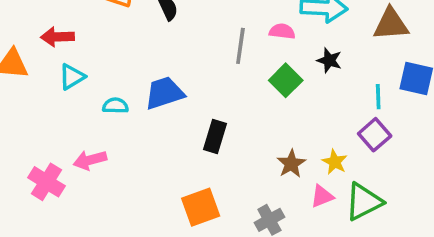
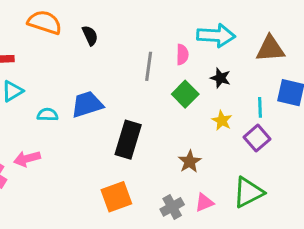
pink semicircle: (282, 31) -> (182, 55), turned 84
black rectangle: (215, 136) -> (128, 140), size x1.4
yellow star: (335, 162) -> (222, 121), moved
pink triangle: (322, 196) -> (204, 203), moved

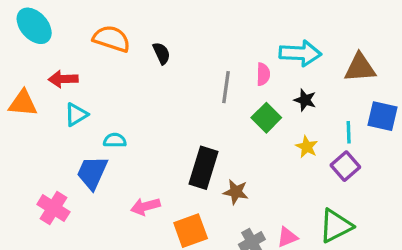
blue trapezoid: (87, 104) -> (92, 173), moved, turned -48
pink arrow: (27, 159) -> (145, 206), moved
brown star: (190, 162) -> (236, 192), moved, turned -30

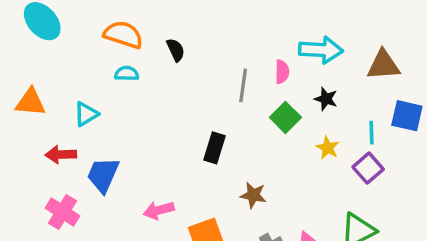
red arrow: (63, 79) -> (61, 155), moved
cyan semicircle: (115, 140) -> (127, 74), moved
black rectangle: (203, 168) -> (214, 148), moved, size x0.7

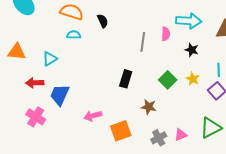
green square: (285, 117) -> (168, 80), moved

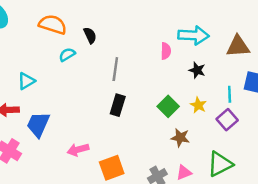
cyan semicircle: (74, 35) -> (67, 55), moved, turned -32
gray line: (143, 42) -> (115, 69), moved
brown star: (149, 107) -> (180, 138), moved

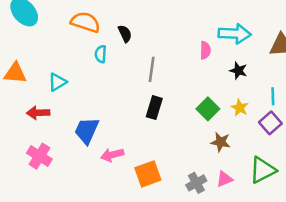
cyan semicircle: (67, 55) -> (101, 54), turned -56
blue trapezoid: (38, 124) -> (87, 131), moved

